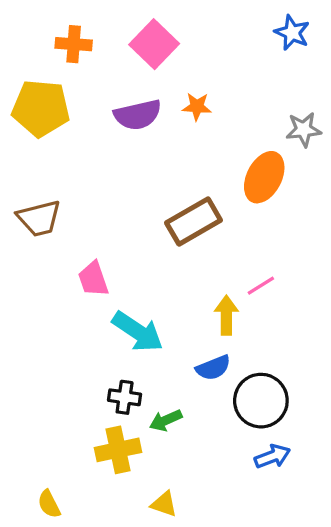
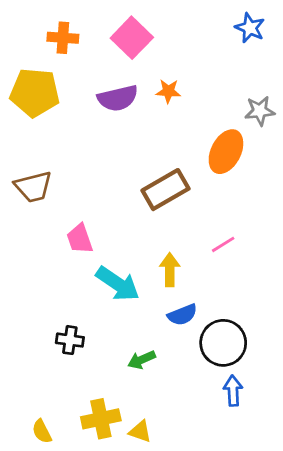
yellow arrow: (226, 315) -> (170, 270), moved
black cross: (125, 397) -> (70, 340), moved
yellow cross: (118, 450) -> (101, 419), moved
blue arrow: (272, 456) -> (233, 391), turned -72

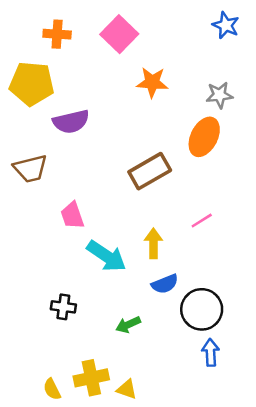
orange star: (168, 91) -> (152, 82), size x1.4
purple semicircle: (118, 98) -> (71, 122), moved
gray star: (260, 111) -> (219, 95), moved
yellow semicircle: (42, 431) -> (52, 389), moved

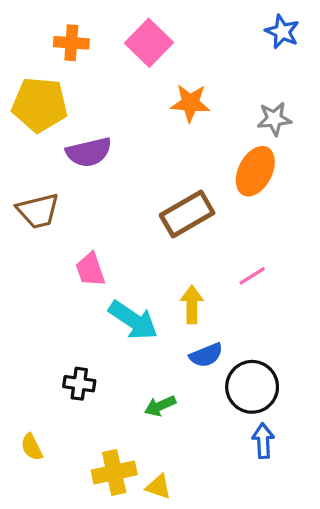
yellow semicircle: (52, 389) -> (32, 447), moved

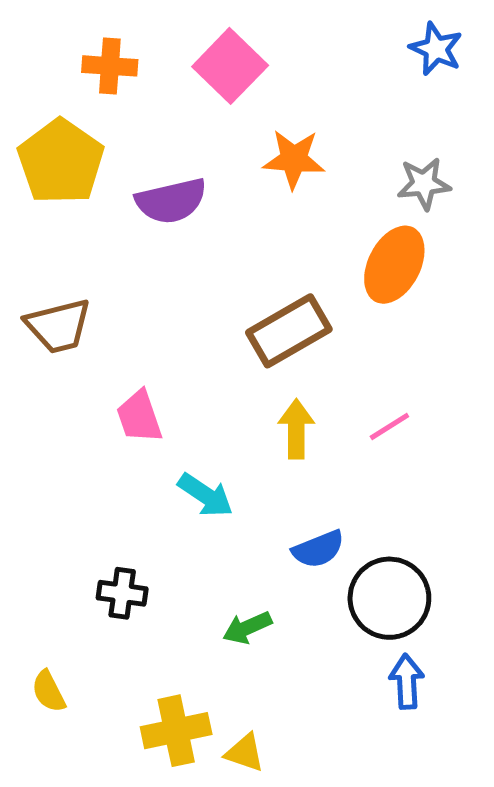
yellow pentagon: (40, 105) -> (61, 162), turned 30
purple semicircle: (89, 152) -> (171, 201), moved
yellow arrow: (192, 304) -> (296, 429), moved
cyan arrow: (133, 320) -> (206, 495), size x0.7

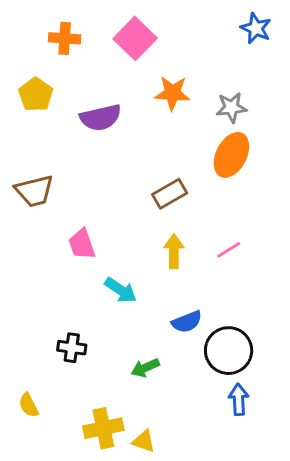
yellow pentagon: (61, 162) -> (36, 95), size x0.7
gray star: (424, 184) -> (231, 107), moved
brown rectangle: (289, 331) -> (170, 194), size x0.7

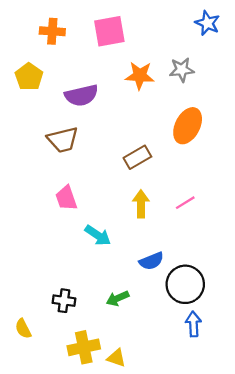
pink square: (135, 38) -> (109, 31), turned 36
gray star: (231, 107) -> (182, 70), moved
brown trapezoid: (34, 191) -> (63, 140), moved
black cross: (72, 348) -> (64, 301), moved

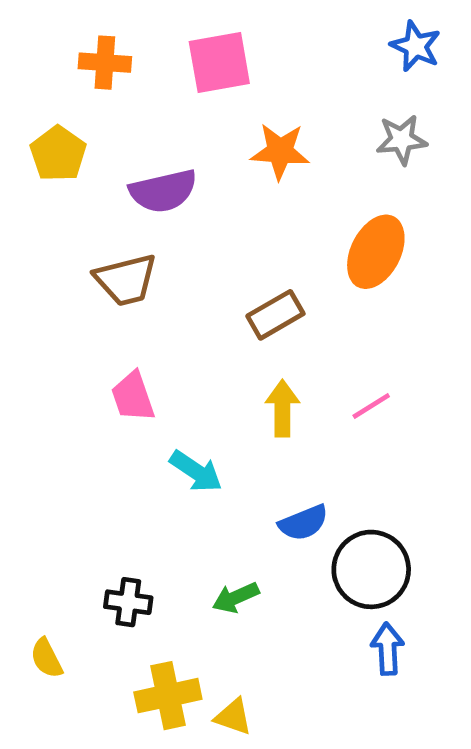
gray star: (182, 70) -> (402, 140), moved

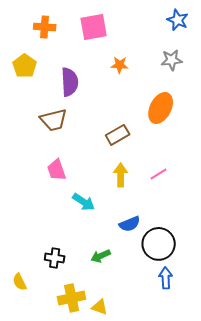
orange star: (280, 151) -> (120, 65), size x0.7
purple semicircle: (163, 191) -> (70, 82), turned -80

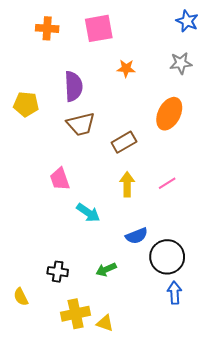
yellow pentagon: (25, 66) -> (26, 104), moved, turned -30
brown trapezoid: (54, 120) -> (81, 124), moved

